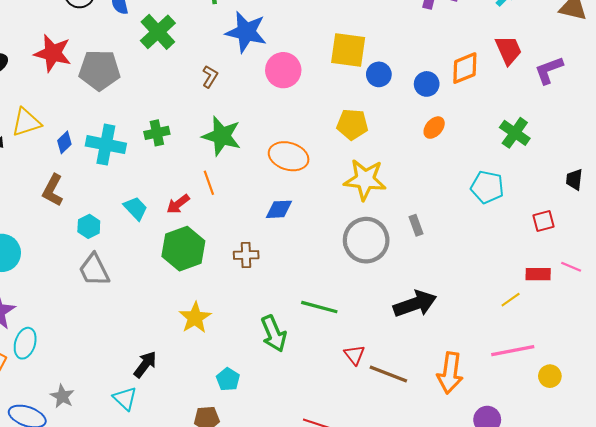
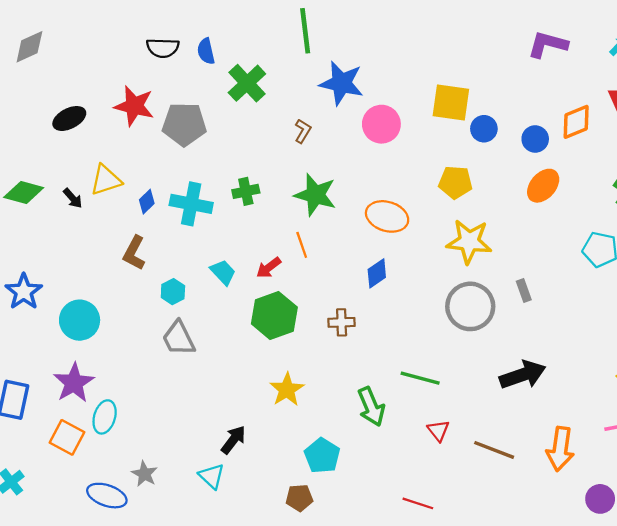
orange ellipse: (434, 128) -> (543, 186), size x1.4
blue diamond: (279, 209) -> (377, 273), turned -32
red triangle: (354, 355) -> (438, 431), moved
cyan pentagon: (228, 379) -> (322, 456), size x1.4

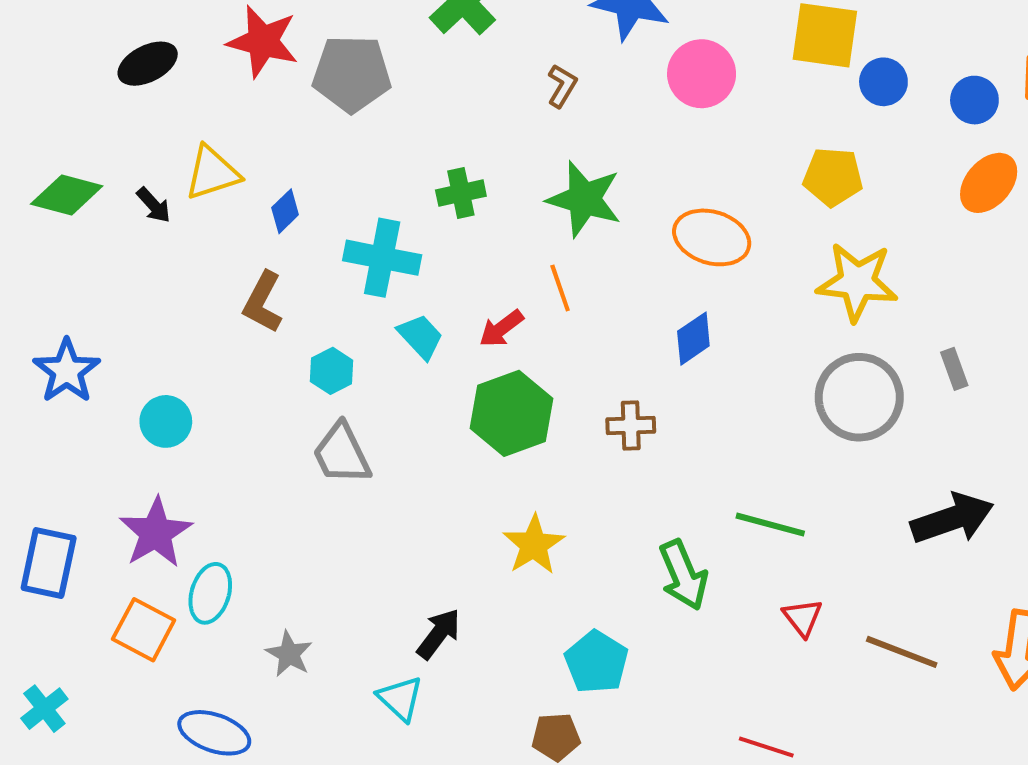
cyan cross: (191, 204) -> (382, 258), moved
cyan circle: (80, 320) -> (166, 421), size x0.7
gray star: (144, 474) -> (289, 654), moved

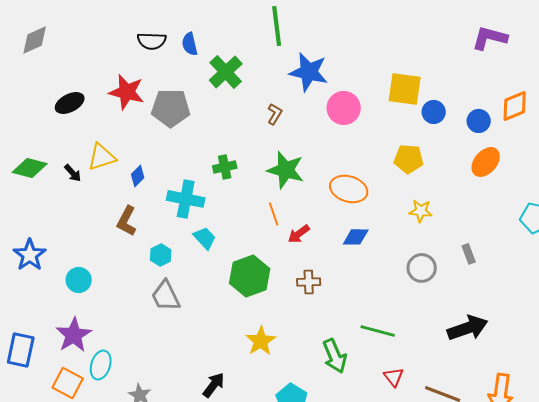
yellow star: (857, 282) -> (421, 211), size x0.6
red arrow: (501, 328) -> (299, 234), moved
blue diamond: (693, 339) -> (356, 237), moved, turned 36
gray circle: (859, 397) -> (422, 268), size x0.7

